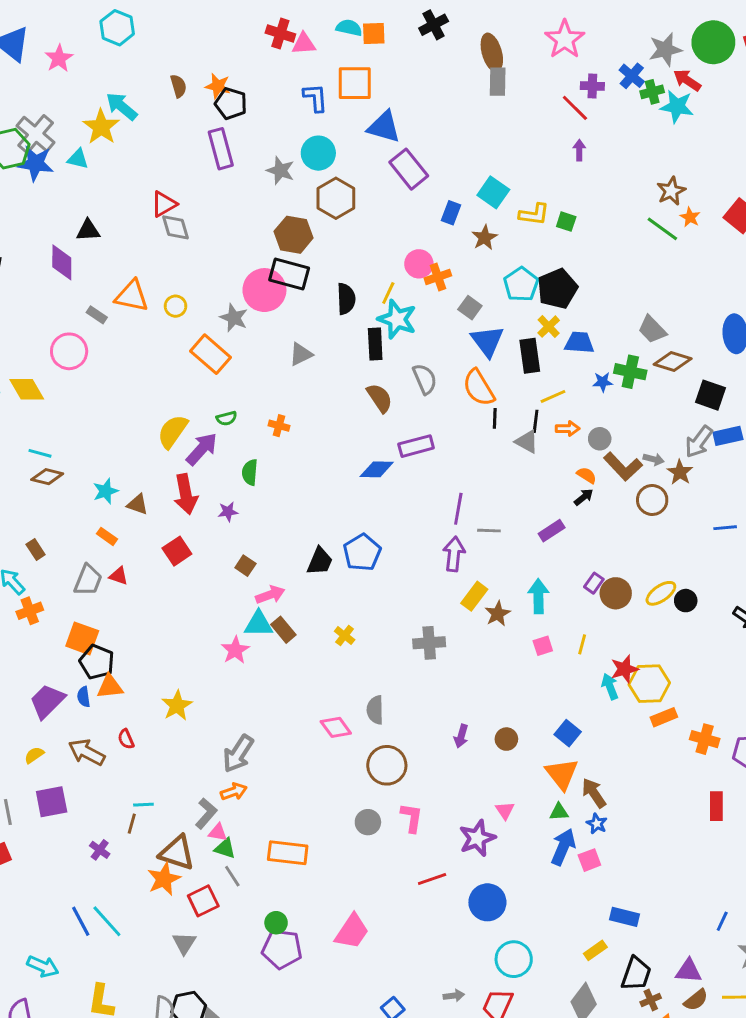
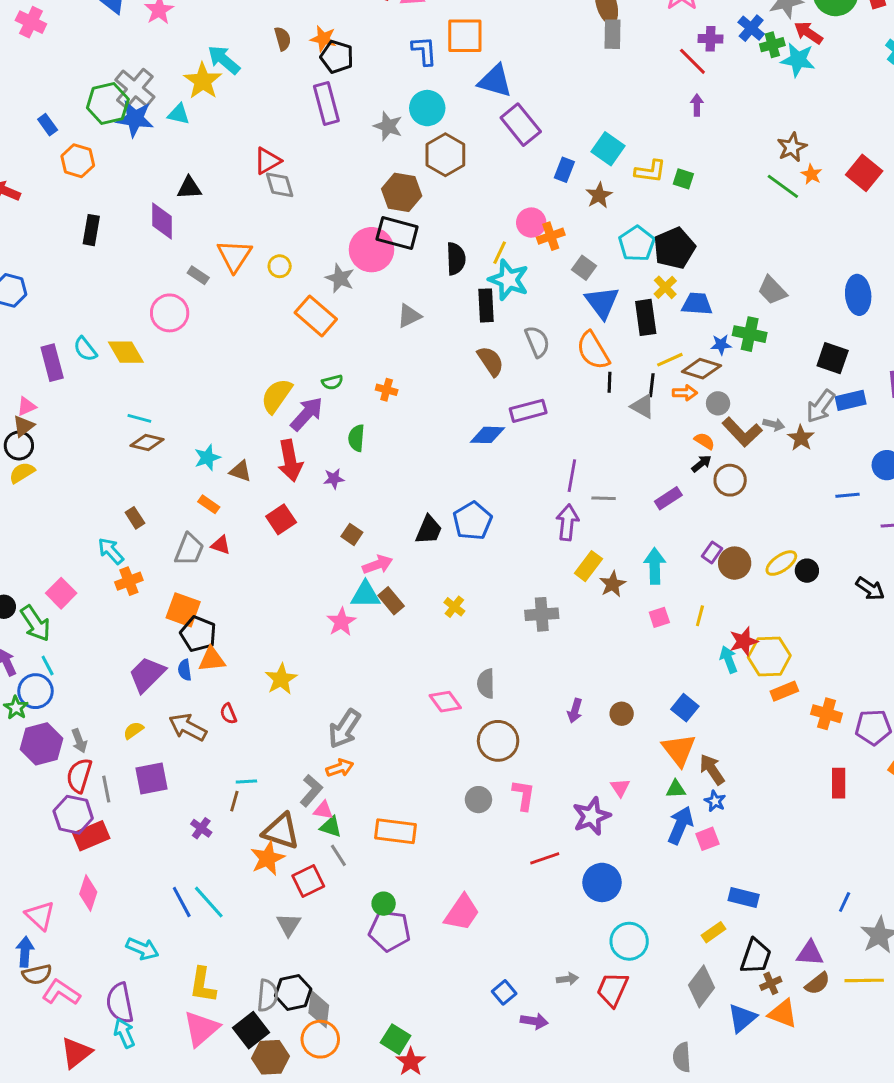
orange triangle: (132, 296) -> (234, 256), turned 51
brown diamond: (673, 362) -> (701, 369), moved
brown circle: (652, 500) -> (730, 480), moved

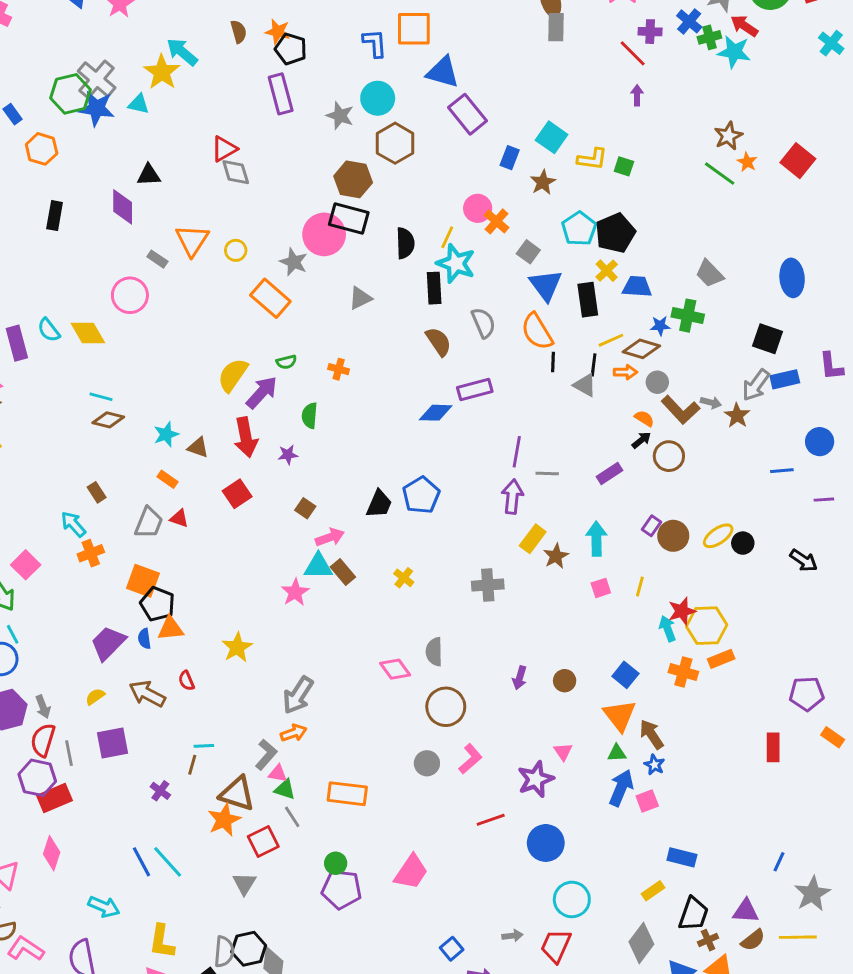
orange cross: (551, 236) -> (496, 221), turned -30
orange cross: (827, 714) -> (683, 672), moved
pink L-shape: (524, 795) -> (470, 759), turned 40

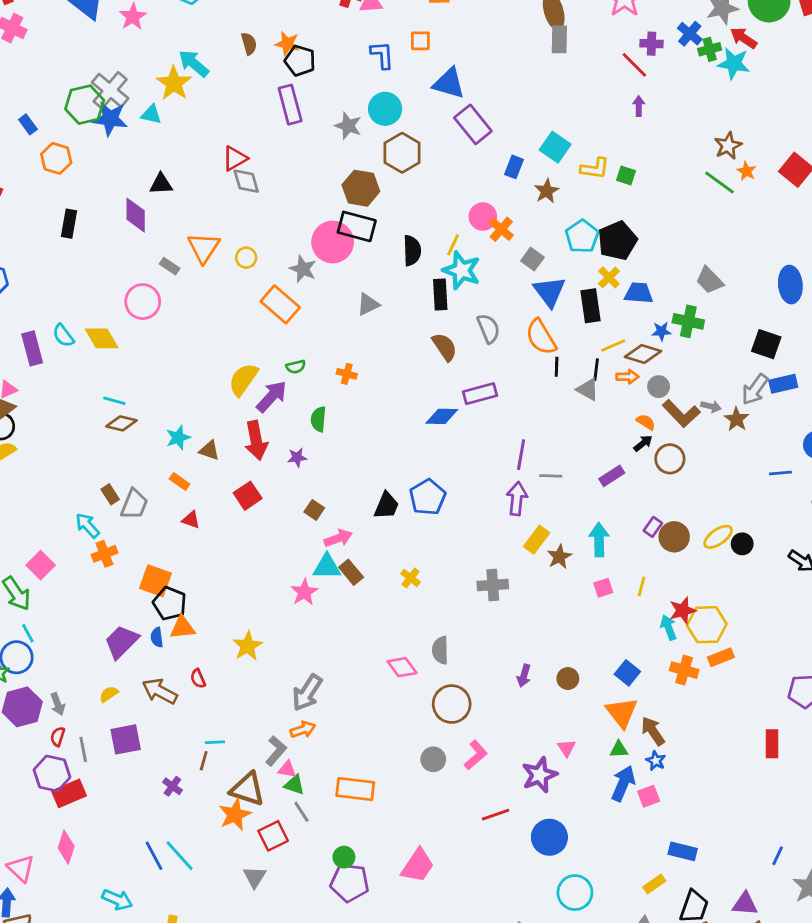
orange square: (414, 29) -> (420, 41), size x0.6
gray trapezoid: (149, 523) -> (134, 504), moved
red semicircle: (43, 740) -> (58, 737), size x0.6

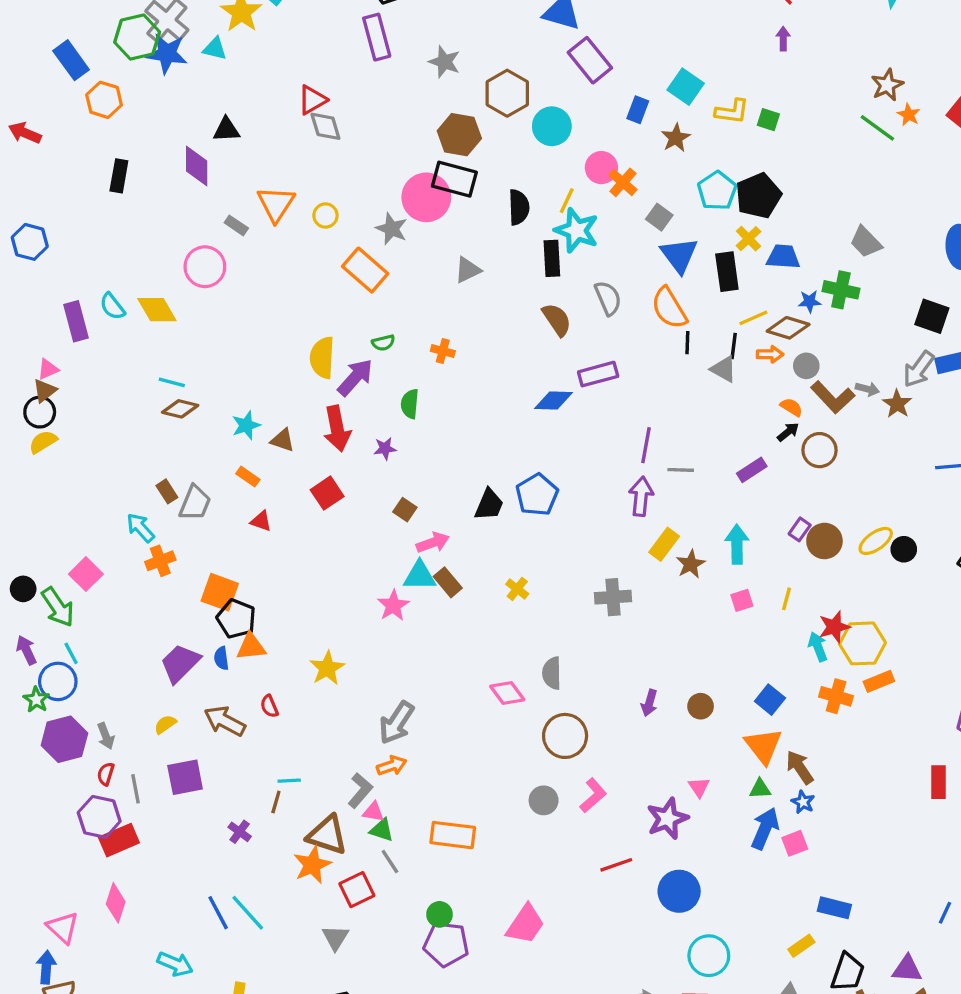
cyan circle: (385, 109) -> (552, 126), moved
blue rectangle: (28, 124) -> (71, 60), size x1.6
yellow semicircle: (243, 380) -> (322, 358), turned -32

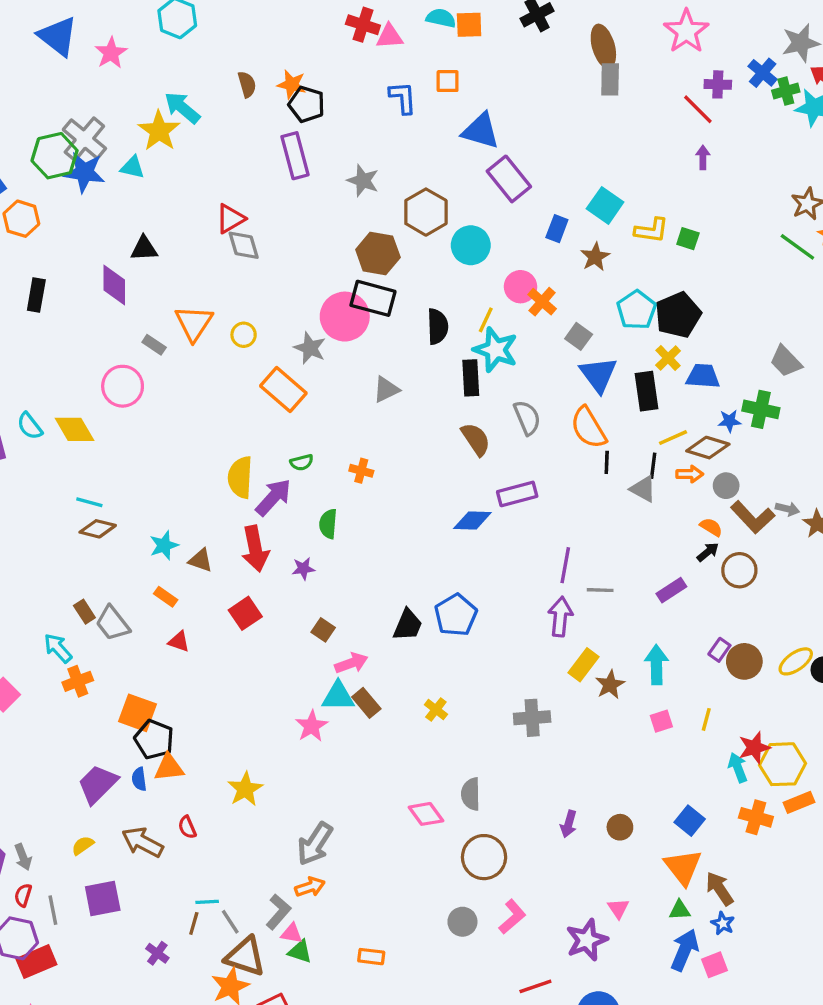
gray trapezoid: (195, 503) -> (113, 623), turned 120
orange rectangle: (453, 835) -> (371, 957), size x0.6
gray line: (390, 862) -> (230, 922), moved

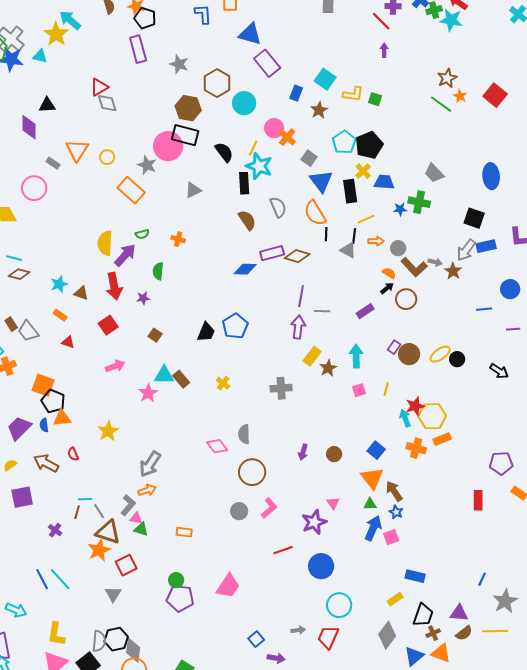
black semicircle: (438, 326) -> (224, 152), turned -35
brown diamond: (708, 448) -> (297, 256), moved
pink arrow: (351, 663) -> (115, 366), moved

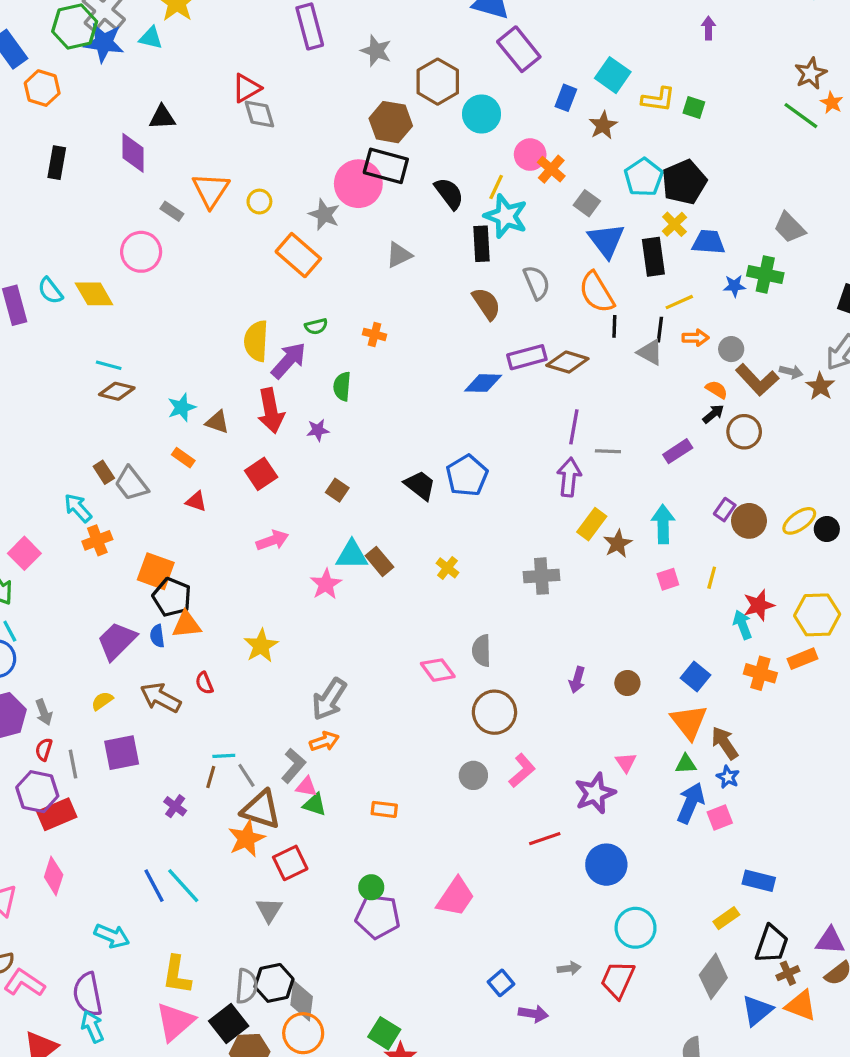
black trapezoid: (206, 332) -> (420, 485), turned -75
yellow hexagon: (432, 416) -> (817, 615), moved

